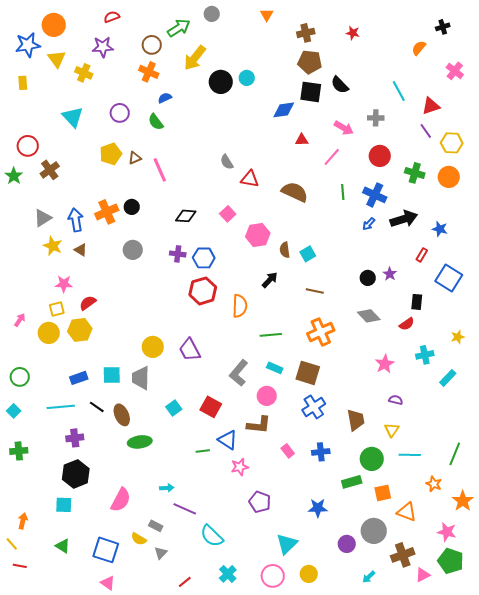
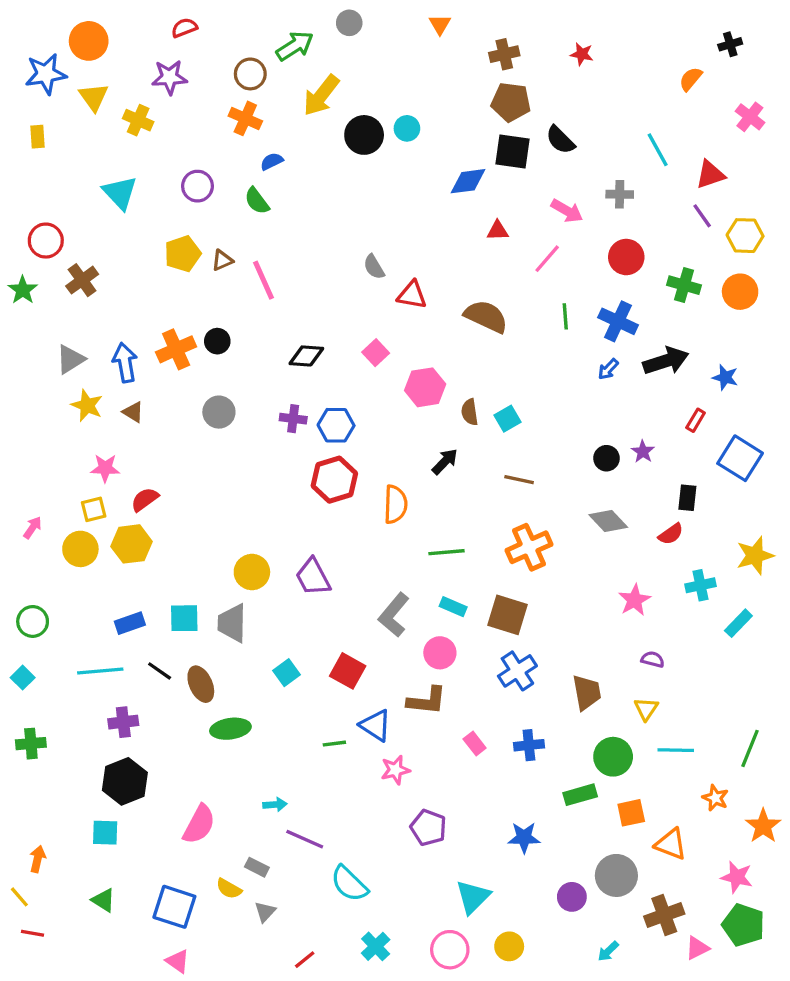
yellow star: (458, 337) -> (755, 556), size x1.6

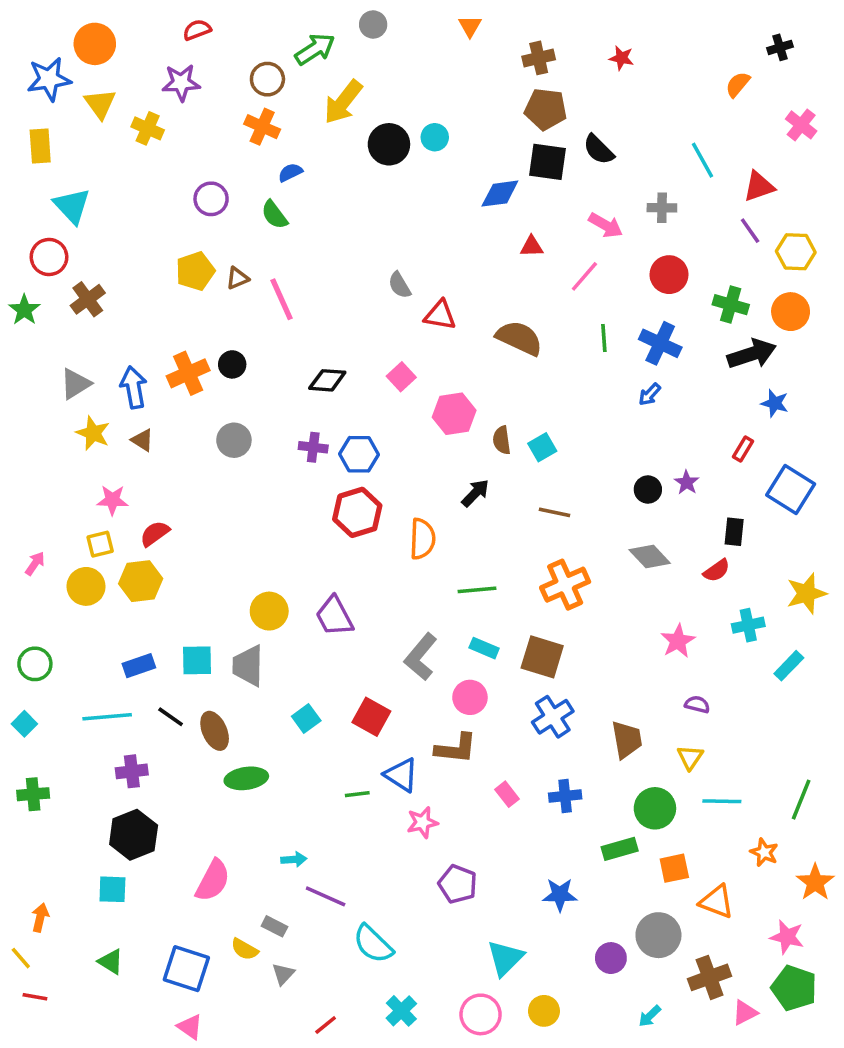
yellow rectangle: (38, 137) -> (40, 146), size x1.4
cyan triangle: (120, 193) -> (72, 206), moved
black arrow: (666, 361) -> (752, 354), moved

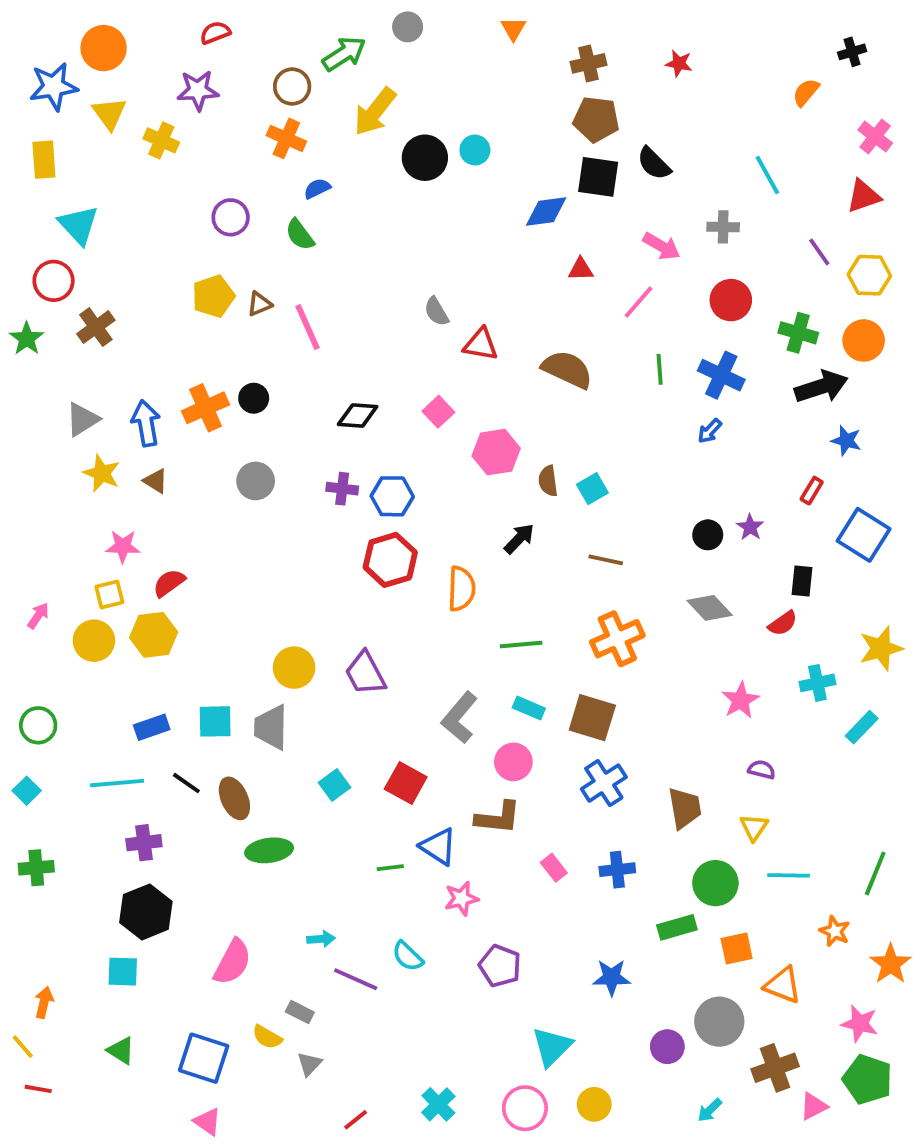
red triangle: (759, 187) -> (864, 196), moved
cyan semicircle: (373, 944) -> (408, 956), moved, size x0.7

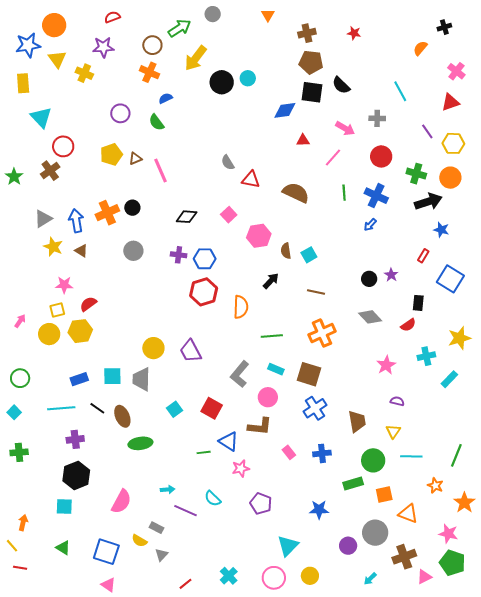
red circle: (54, 281) -> (63, 146), moved

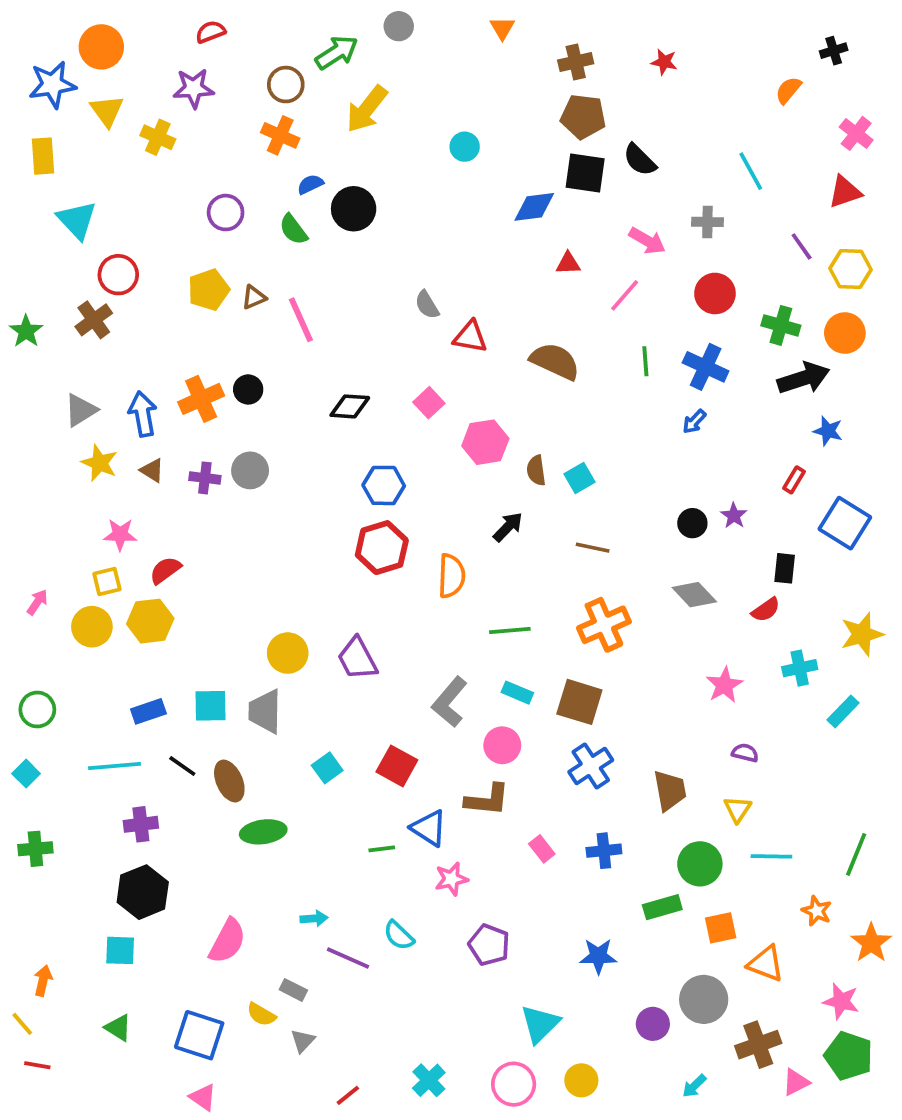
black circle: (222, 82) -> (354, 209), moved
purple cross: (179, 255) -> (205, 478), moved

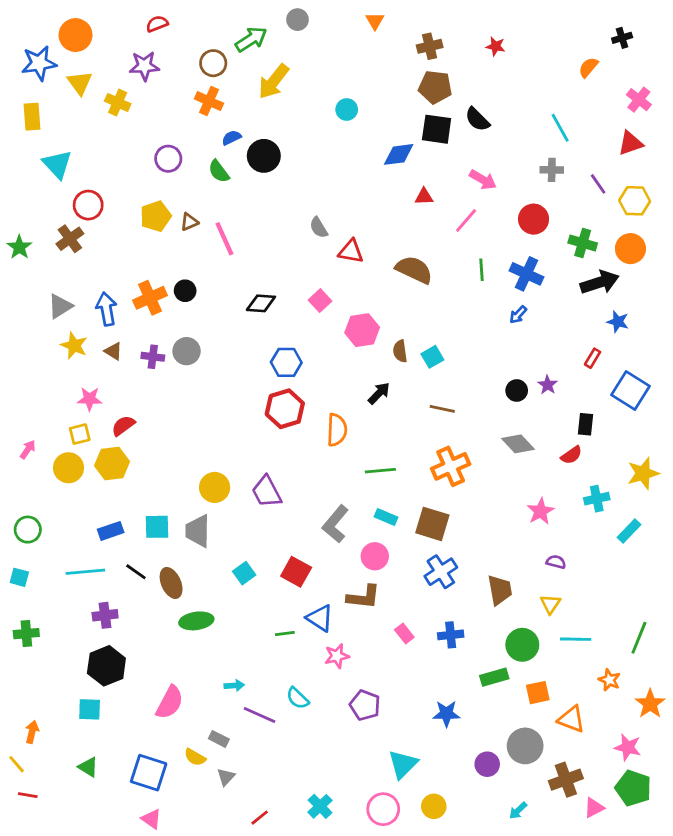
gray cross: (707, 222) -> (552, 170), moved
cyan square: (26, 774) -> (19, 577), turned -30

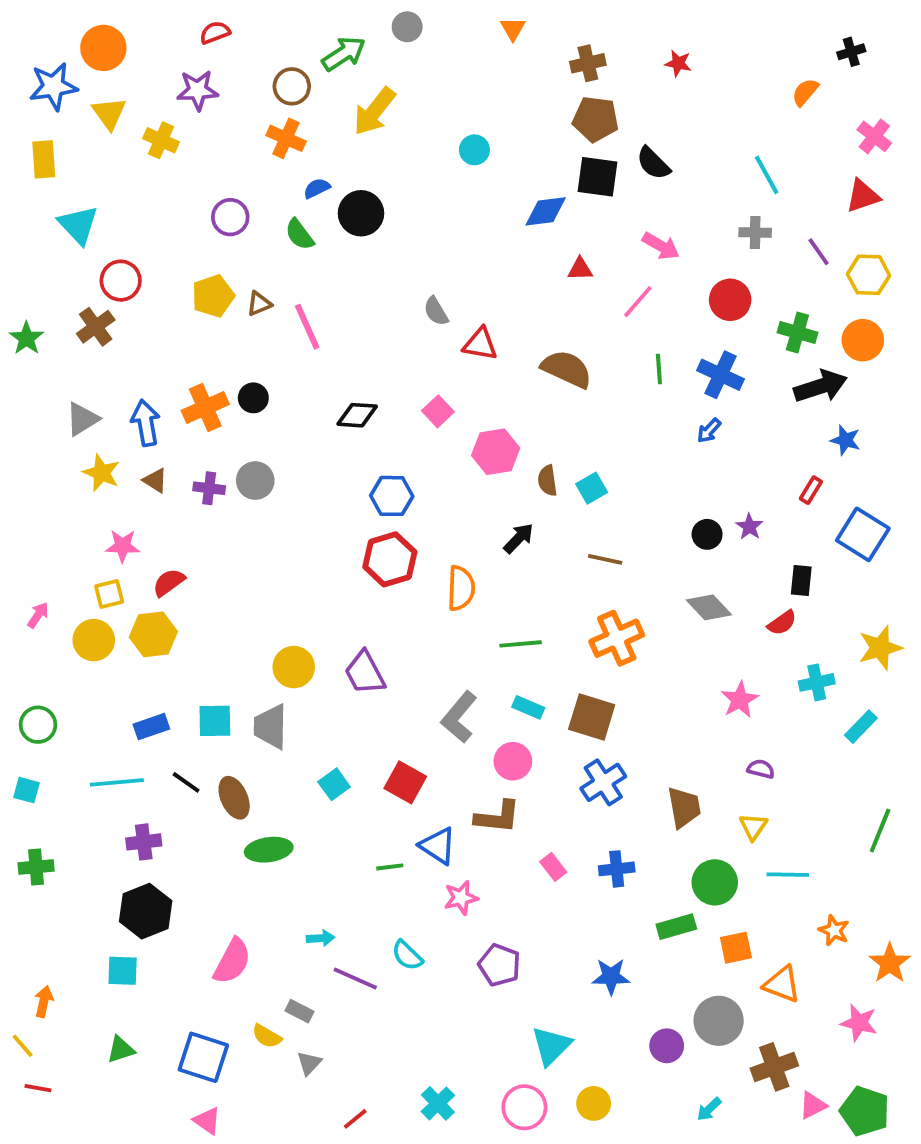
green line: (639, 638) -> (880, 830), moved
green triangle: (88, 767) -> (121, 1050), turned -50
green pentagon: (633, 788) -> (865, 1111), moved

